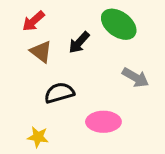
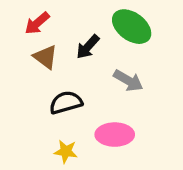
gray arrow: (135, 78) -> (128, 81), moved
yellow star: (38, 137) -> (66, 151), moved

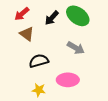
black arrow: (88, 47) -> (52, 18), moved

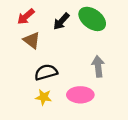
gray arrow: (76, 48) -> (98, 66), moved, turned -126
yellow star: (39, 90) -> (44, 97), moved

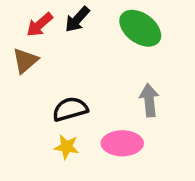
black arrow: (61, 21) -> (77, 19), moved
brown triangle: (32, 40) -> (25, 61), moved, turned 42

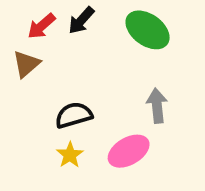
pink ellipse: (122, 143) -> (129, 151), turned -30
yellow star: (67, 147) -> (70, 155), turned 30

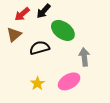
green ellipse: (148, 30) -> (63, 30), moved
black semicircle: (74, 115) -> (39, 48), moved

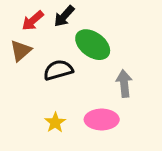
pink ellipse: (69, 81) -> (102, 120), turned 30

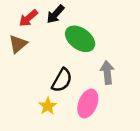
black semicircle: (58, 70) -> (62, 80), moved, turned 135
pink ellipse: (102, 120) -> (88, 103), turned -68

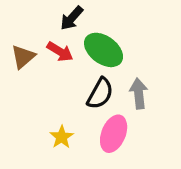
red arrow: (28, 18) -> (60, 52), moved, turned -108
black semicircle: (62, 80) -> (100, 93), moved

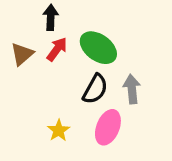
black arrow: (72, 18) -> (51, 17), moved, turned 140
red arrow: (60, 52) -> (57, 49), turned -85

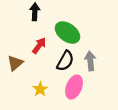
red arrow: (57, 49) -> (39, 46), moved
brown triangle: (22, 54) -> (15, 63), moved

